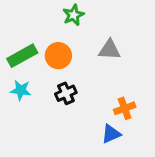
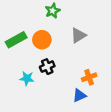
gray triangle: (110, 50) -> (78, 35), turned -35
cyan star: (21, 90) -> (27, 78), moved

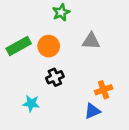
gray triangle: (78, 35) -> (91, 41), turned 35
cyan star: (27, 78) -> (31, 103), moved

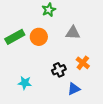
black cross: (55, 77) -> (59, 70), moved
orange cross: (104, 90) -> (83, 63), moved, turned -32

